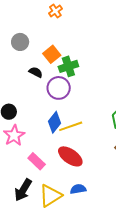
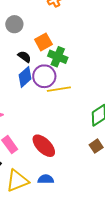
green cross: (68, 66) -> (58, 57), turned 30
blue diamond: (54, 122) -> (25, 77), moved
yellow line: (71, 126) -> (59, 89), moved

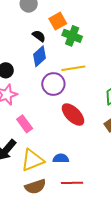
purple circle: (44, 76) -> (53, 84), moved
red ellipse: (44, 146) -> (73, 114), moved

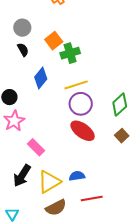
black semicircle: (39, 36) -> (23, 50), moved, turned 32
green cross: (72, 36) -> (70, 53), turned -30
purple circle: (53, 84) -> (81, 104), moved

